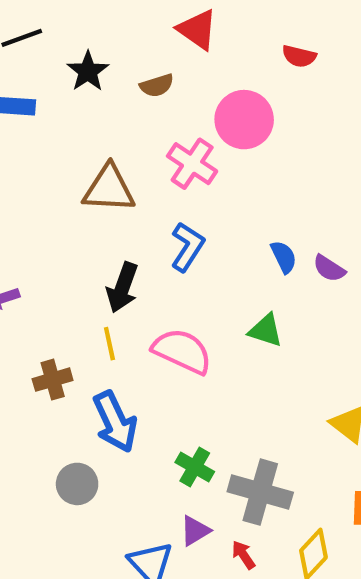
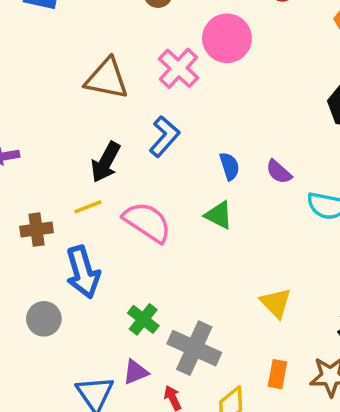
blue semicircle: (284, 257) -> (230, 166), moved
yellow line: (109, 344) -> (88, 207), turned 72

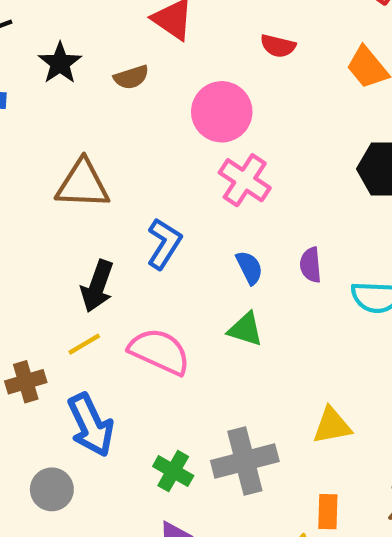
pink cross: (179, 68) -> (245, 180), moved
purple semicircle: (279, 172) -> (311, 265), turned 52
yellow triangle: (276, 303) -> (332, 426), turned -48
gray cross: (194, 348) -> (245, 461), moved, turned -30
orange rectangle: (277, 374) -> (328, 512), moved

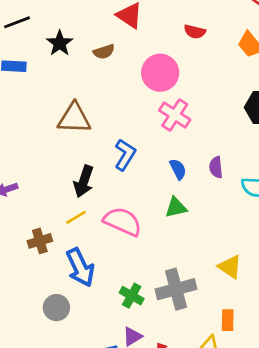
green triangle: (245, 329) -> (176, 207), turned -30
yellow triangle: (332, 426) -> (230, 267), turned 45

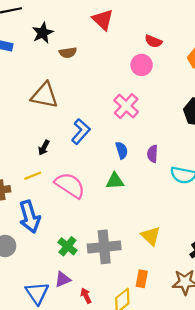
brown semicircle: (104, 52) -> (68, 53), moved
pink circle: (160, 73) -> (142, 65), moved, size x0.7
black arrow: (84, 181) -> (44, 148), size x0.6

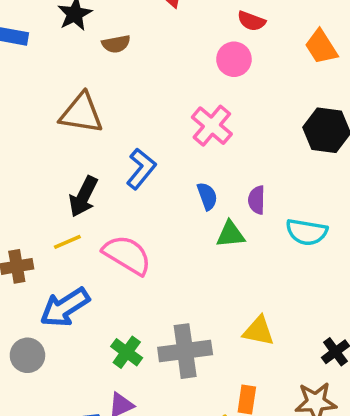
black arrow: (44, 148) -> (83, 197), size x1.6
green triangle: (115, 181) -> (230, 234), moved
blue arrow: (30, 217) -> (65, 307), turned 76
yellow triangle: (151, 236) -> (258, 331), turned -30

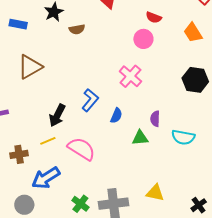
brown triangle: (81, 113) -> (30, 67), moved, turned -40
blue semicircle: (207, 196) -> (116, 116), moved, turned 42

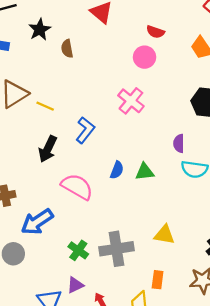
brown semicircle: (77, 29) -> (67, 49), turned 91
blue semicircle: (116, 116) -> (117, 170), moved
purple semicircle: (155, 119) -> (179, 143), moved
yellow line: (48, 141) -> (45, 106), moved, turned 49

